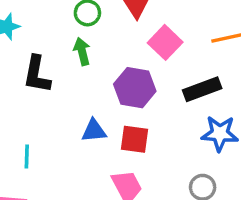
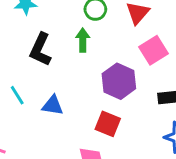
blue triangle: (94, 131) -> (53, 105), moved
cyan line: (27, 156) -> (17, 95), moved, turned -48

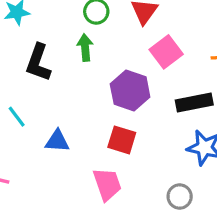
blue triangle: (53, 105) -> (57, 141), moved

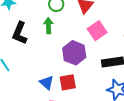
red square: (122, 140) -> (68, 82), turned -30
blue triangle: (57, 141) -> (47, 83), moved, turned 35

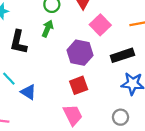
green arrow: (48, 26) -> (48, 29), turned 35
blue triangle: (47, 83) -> (28, 92), moved

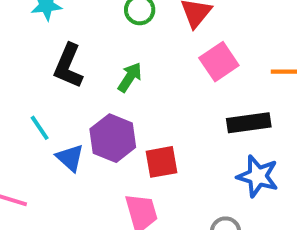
green arrow: (48, 29) -> (130, 77), moved
purple hexagon: (80, 53) -> (113, 138), moved

